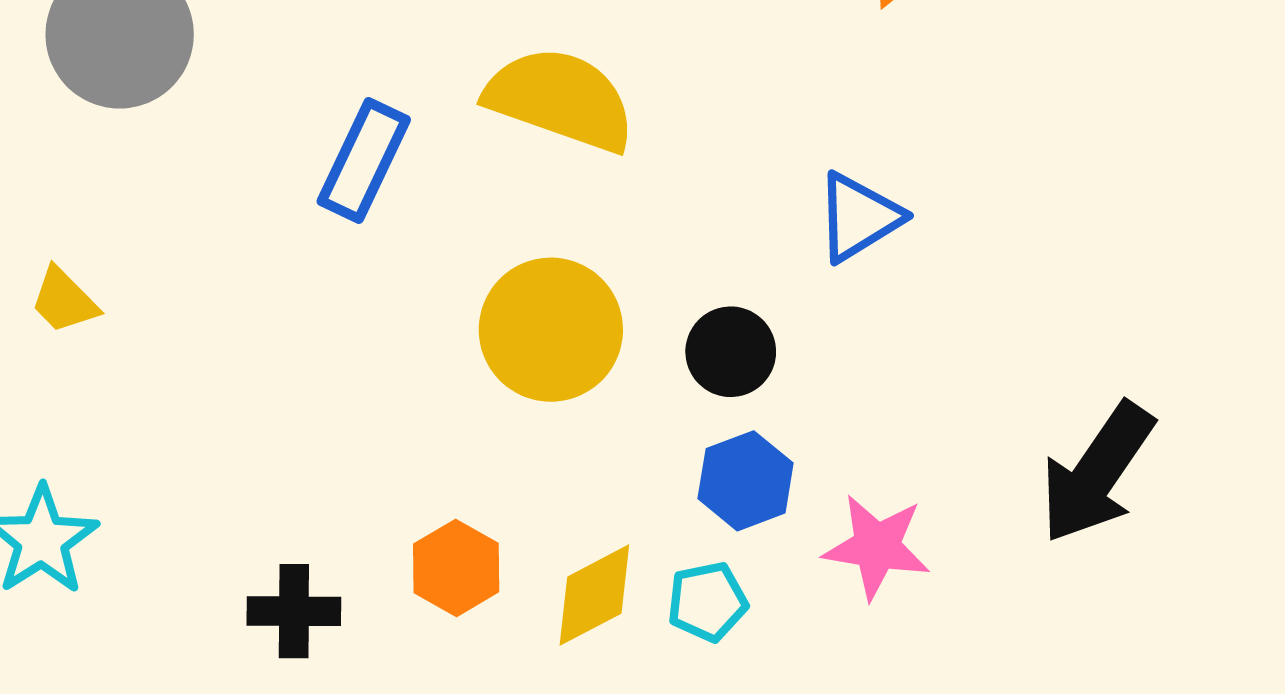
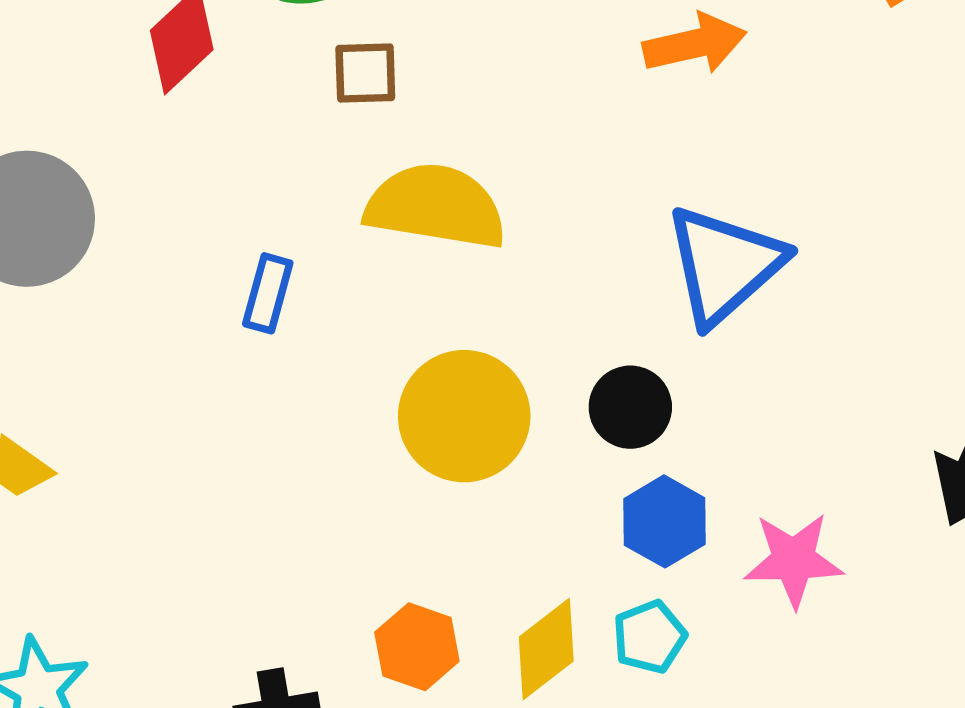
blue rectangle: (364, 161) -> (268, 293), size x0.7
blue triangle: (859, 217) -> (724, 265), size x1.5

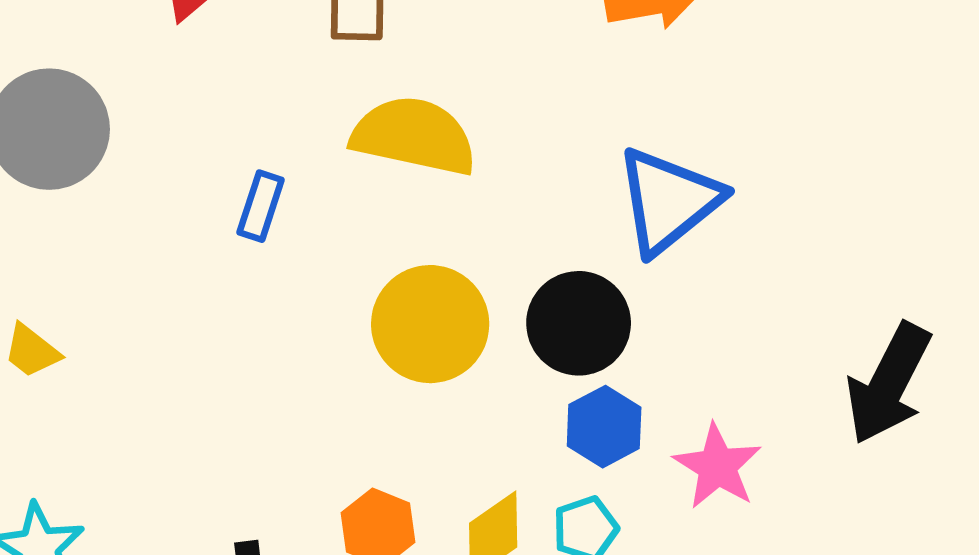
black circle: (630, 407) -> (579, 323), size x1.4
pink star: (794, 560) -> (717, 466), turned 30

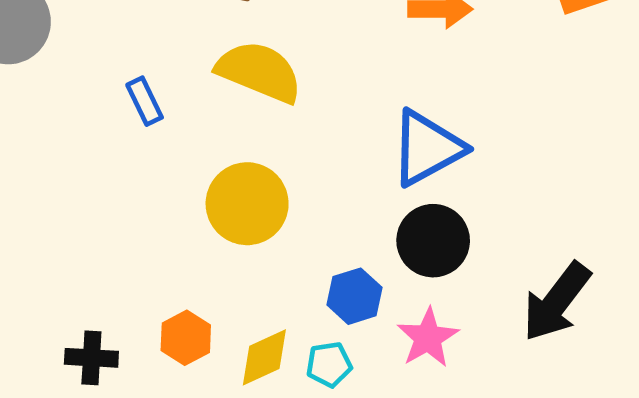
blue rectangle: (261, 206) -> (145, 101), turned -54
black circle: (579, 323) -> (433, 241), moved

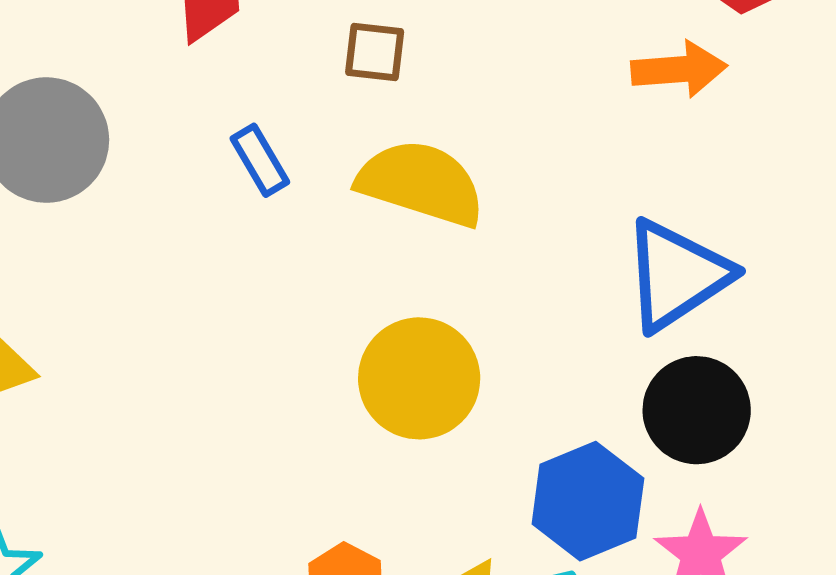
blue rectangle: (145, 101) -> (260, 160), moved
blue hexagon: (354, 296) -> (588, 501), size x1.4

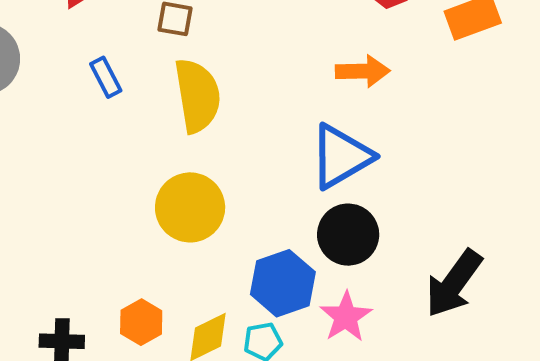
orange arrow: (679, 69) -> (363, 71), moved
yellow semicircle: (421, 183) -> (197, 96), turned 60

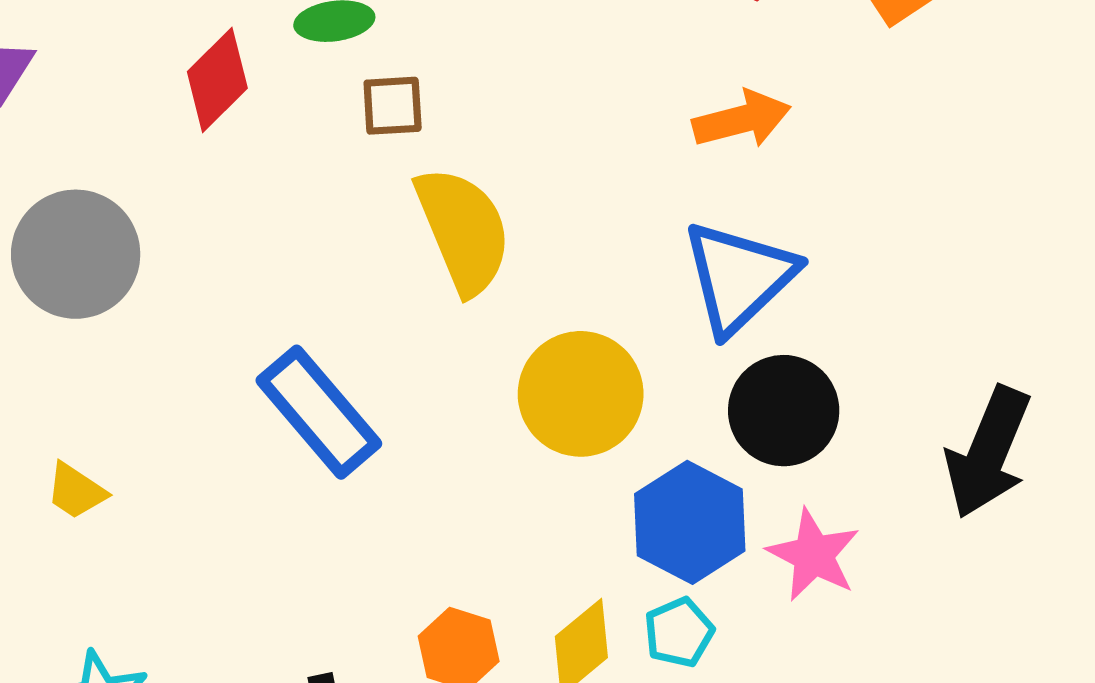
blue rectangle: (106, 77) -> (319, 412), moved, size x1.8
yellow circle: (190, 207) -> (581, 394), moved

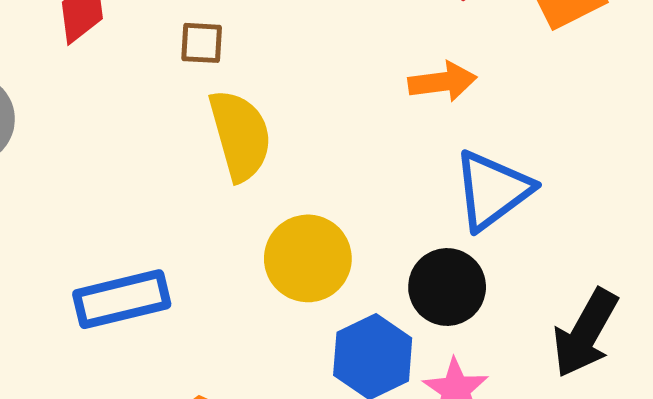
blue triangle: (739, 277) -> (492, 190), moved
blue rectangle: (319, 412) -> (122, 299), moved, turned -70

